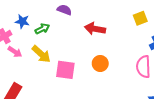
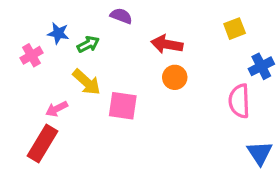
pink arrow: (15, 52) -> (57, 109), moved, turned 120
orange circle: (100, 63) -> (175, 77), moved

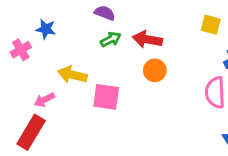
yellow square: (235, 29) -> (211, 25), turned 36
green arrow: (88, 44) -> (111, 39), moved
yellow arrow: (87, 82) -> (72, 75), turned 152

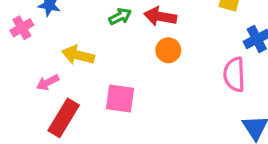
pink square: (106, 97) -> (120, 99), moved
red rectangle: (31, 132) -> (64, 118), moved

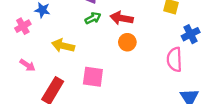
pink arrow: (48, 82) -> (27, 65), moved, turned -119

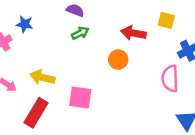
red arrow: (122, 18) -> (133, 33), moved
yellow arrow: (63, 46) -> (42, 77), moved

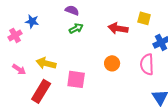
orange circle: (118, 60) -> (112, 63), moved

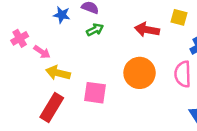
blue star: (32, 21) -> (62, 15), moved
orange circle: (112, 63) -> (140, 73), size x1.6
pink arrow: (19, 69) -> (42, 52), moved

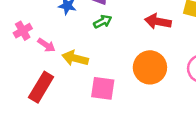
yellow arrow: (58, 73) -> (75, 58), moved
red rectangle: (52, 107) -> (41, 87), moved

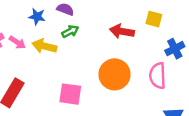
pink arrow: (46, 45) -> (17, 42), moved
yellow arrow: (75, 58) -> (44, 46), moved

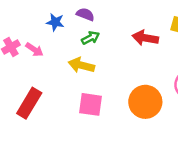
yellow arrow: (44, 46) -> (81, 65), moved
orange circle: (115, 74) -> (145, 102), moved

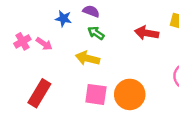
green arrow: (91, 38) -> (96, 33), turned -119
orange circle: (145, 102) -> (130, 94), moved

